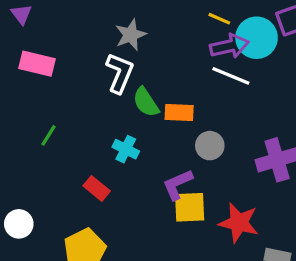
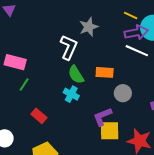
gray star: (131, 35) -> (89, 27), moved
pink rectangle: (37, 64) -> (15, 62), moved
green semicircle: (146, 102) -> (76, 75), moved
red rectangle: (97, 188) -> (39, 116), moved

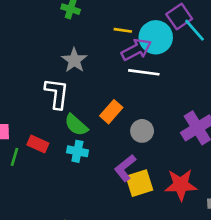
orange rectangle: (105, 72) -> (111, 112), turned -36
red rectangle: (39, 116) -> (38, 144), moved

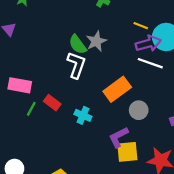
orange rectangle: (111, 112) -> (117, 89), size x1.4
green semicircle: (76, 125) -> (78, 44), moved

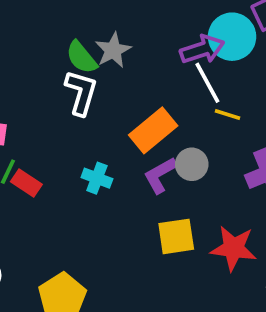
yellow line: (141, 26) -> (228, 115), moved
white line: (150, 63) -> (207, 83), turned 45
red rectangle: (52, 103) -> (26, 183), moved
purple L-shape: (119, 137) -> (160, 175), moved

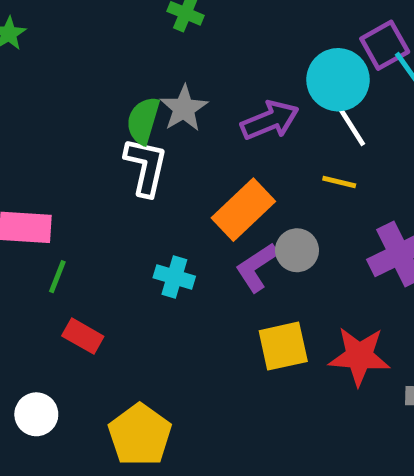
purple arrow: (202, 49) -> (270, 120), moved
green semicircle: (82, 57) -> (143, 121), turned 60
white line: (207, 83) -> (348, 121), moved
red rectangle: (26, 183) -> (83, 336), moved

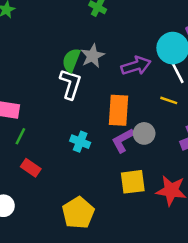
orange rectangle: (243, 210) -> (119, 110), turned -48
yellow pentagon: (140, 435) -> (78, 213), moved

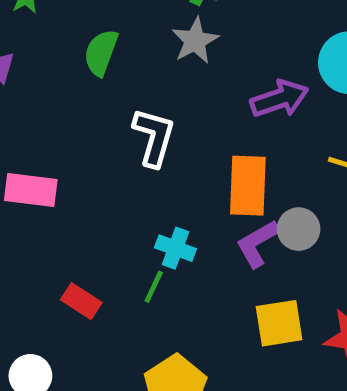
gray star: (93, 56) -> (195, 41), moved
green semicircle: (71, 60) -> (101, 53), moved
green line: (20, 136) -> (154, 287), moved

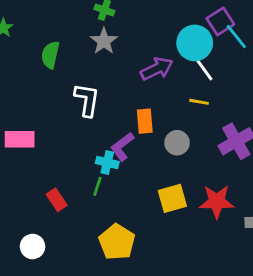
orange rectangle: (248, 186) -> (145, 121), size x0.7
purple L-shape: (257, 243) -> (122, 147), moved
red rectangle: (81, 301) -> (57, 200), turned 30

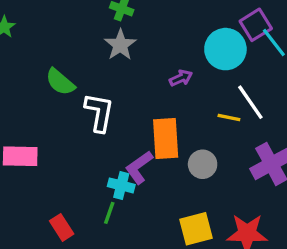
green semicircle: (50, 55) -> (60, 82), moved, turned -64
white line: (202, 66) -> (250, 102), moved
purple arrow: (157, 69) -> (181, 78), size x0.6
orange rectangle: (145, 121) -> (166, 138), size x1.4

